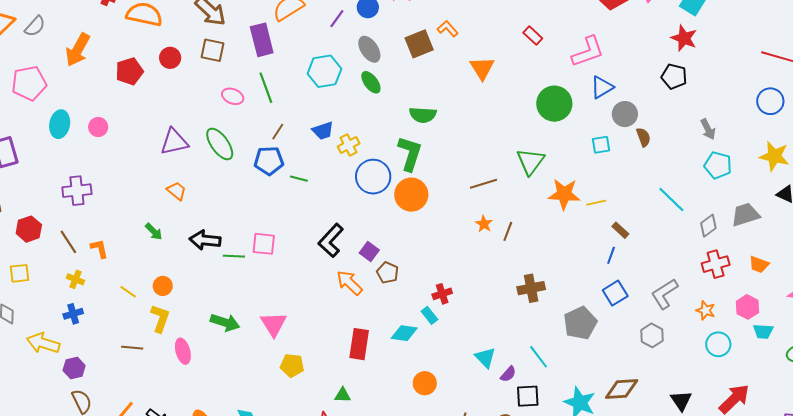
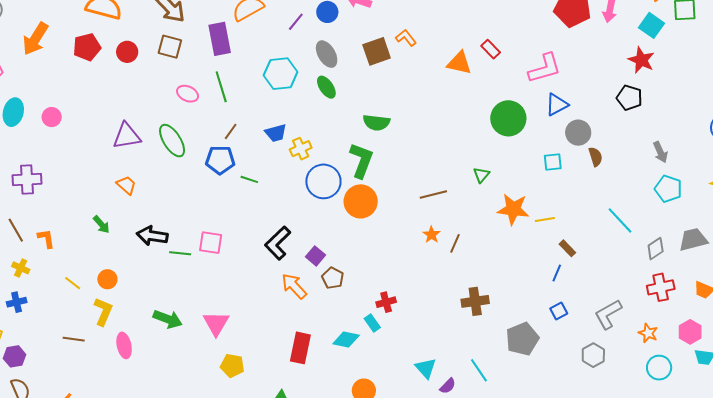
orange triangle: (482, 68) -> (459, 63), moved, turned -48
red pentagon: (129, 71) -> (87, 47), moved
green triangle: (530, 162) -> (481, 175), size x0.6
blue square: (615, 293) -> (559, 311), size x0.7

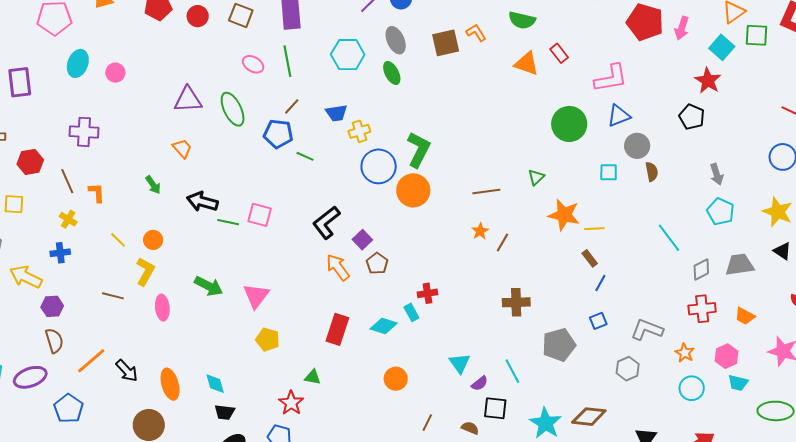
green semicircle: (376, 122) -> (522, 20), moved
brown rectangle: (567, 248) -> (590, 258), moved
gray L-shape: (608, 314) -> (647, 330), turned 44

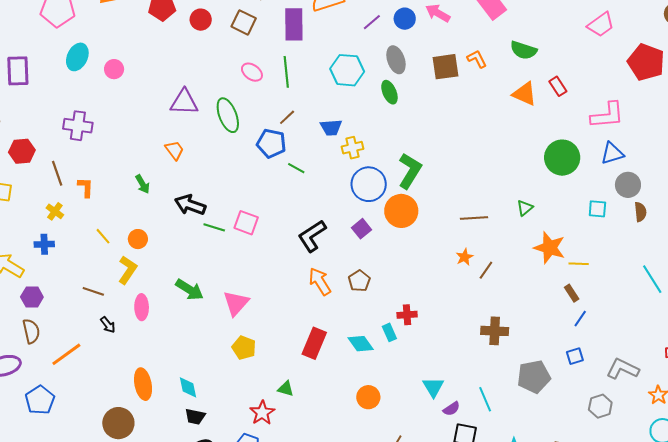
purple square: (362, 240) -> (361, 229), moved
cyan diamond: (384, 326) -> (361, 344), turned 32
black arrow: (127, 371) -> (108, 325), moved, size x0.7

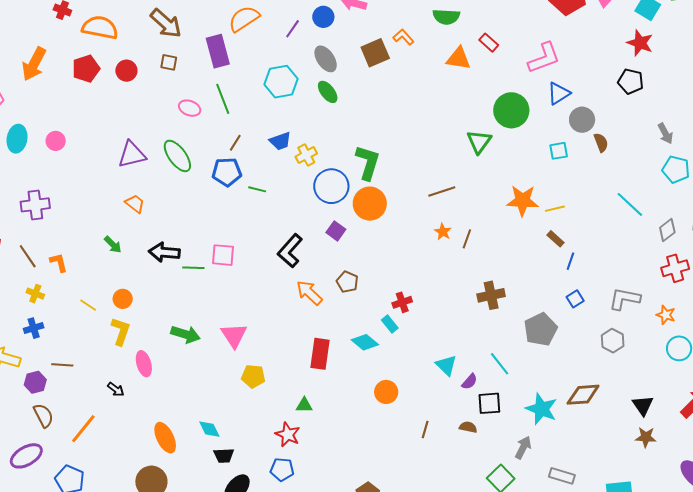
brown square: (244, 22) -> (169, 62), size x0.7
green triangle: (525, 208) -> (479, 142), moved, size x1.5
brown line: (93, 291) -> (62, 365), moved

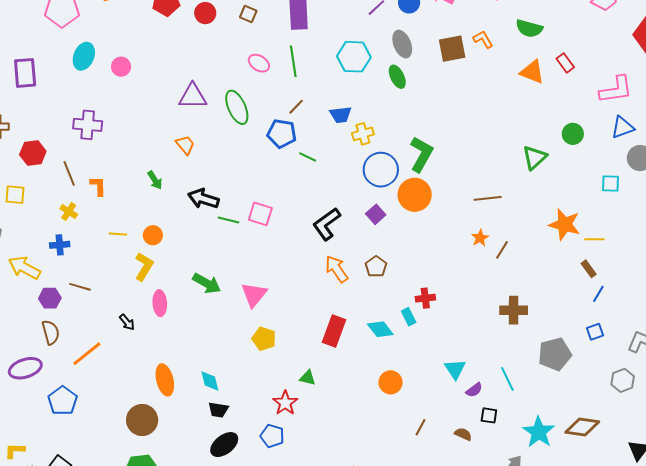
green circle: (511, 110) -> (573, 134), size x0.6
yellow line: (88, 305) -> (118, 234), turned -42
black square: (489, 403) -> (489, 415), size x0.7

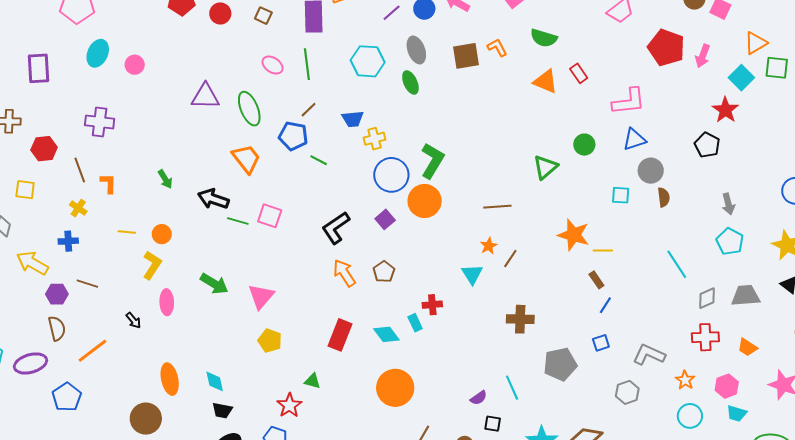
orange trapezoid: (185, 145) -> (246, 159), moved, size x1.5
cyan triangle: (455, 369) -> (472, 274), moved
orange circle: (391, 382) -> (395, 388), size x1.6

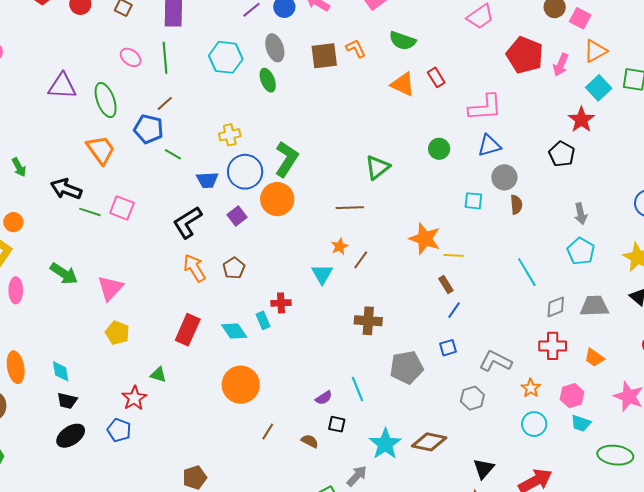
orange triangle: (756, 43) -> (595, 51), moved
blue trapezoid: (353, 119) -> (207, 180), moved
green triangle: (545, 167) -> (377, 167), moved

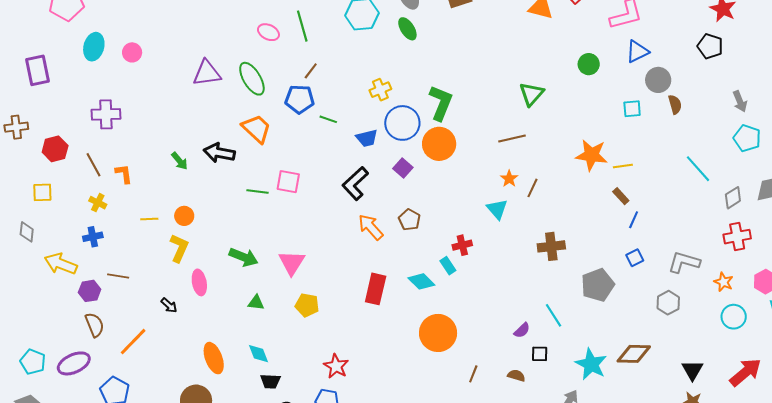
black arrow: (66, 189) -> (219, 153), moved
green triangle: (158, 375) -> (256, 303), moved

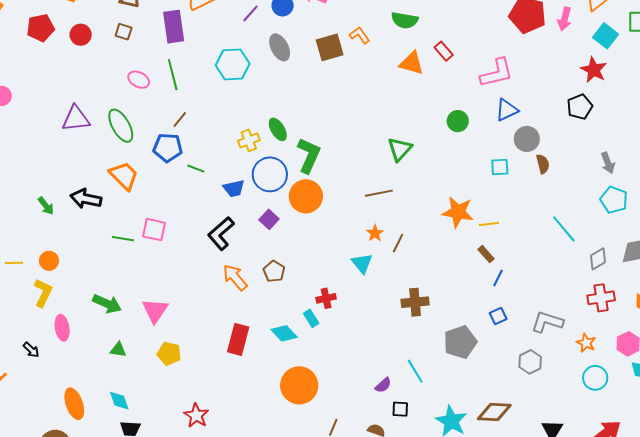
green ellipse: (407, 29) -> (278, 129), moved
black pentagon: (710, 46) -> (580, 107), turned 30

